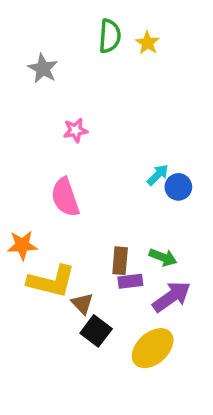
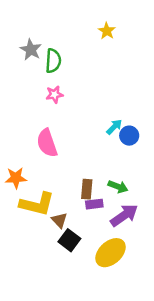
green semicircle: (110, 36) -> (53, 61), moved

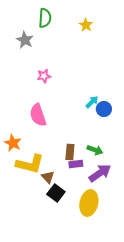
green semicircle: (53, 61) -> (45, 18), moved
orange star: (16, 178) -> (13, 143), turned 30
yellow ellipse: (111, 253) -> (89, 203), turned -35

